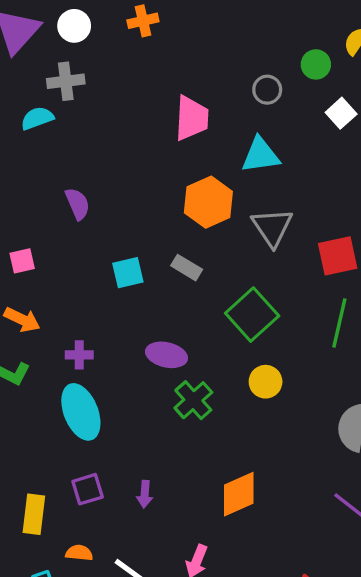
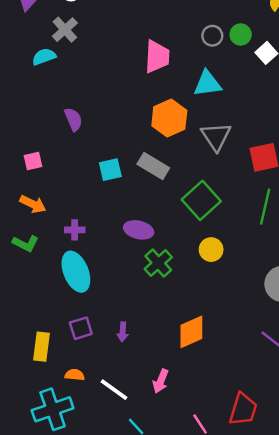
green circle: (316, 64) -> (241, 34), moved
gray cross: (66, 81) -> (65, 30), turned -35
gray rectangle: (187, 268) -> (153, 166), size x1.4

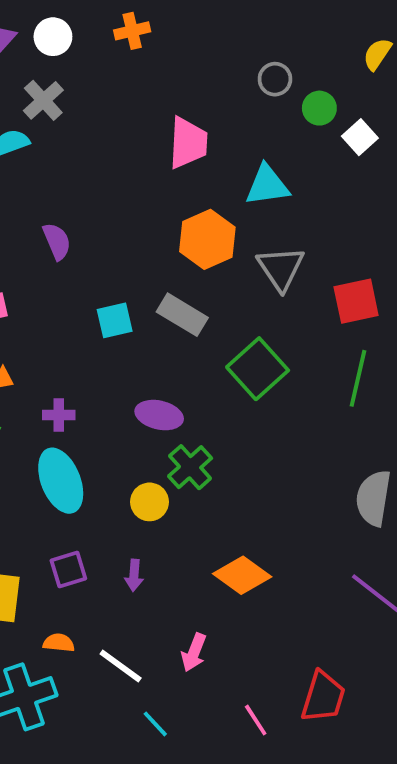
gray circle: (212, 36) -> (275, 79), moved
yellow circle: (211, 250) -> (149, 502), moved
orange diamond: (191, 332) -> (242, 575), turned 60

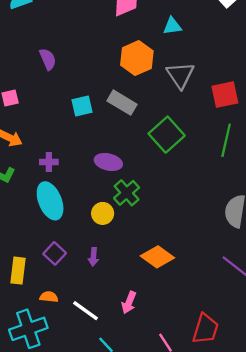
cyan triangle: (267, 185) -> (172, 26), size x0.7
purple square: (68, 569) -> (55, 253), turned -30

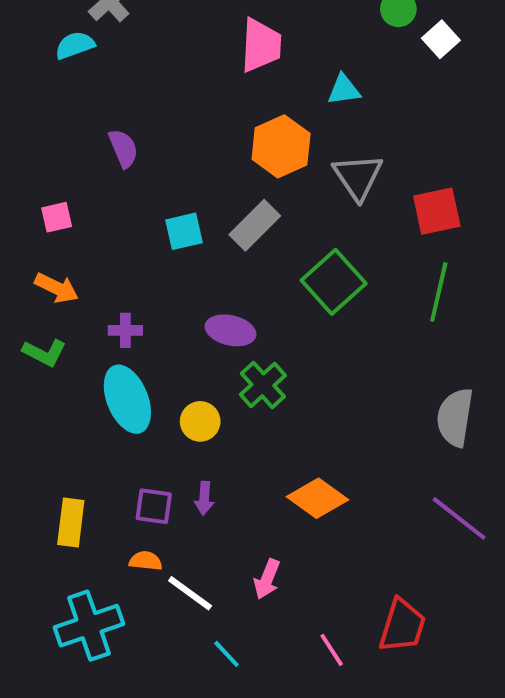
gray rectangle: (122, 103) -> (255, 225), turned -76
yellow circle: (103, 213) -> (200, 421), moved
purple square: (55, 253) -> (154, 506), moved, turned -35
orange semicircle: (49, 297) -> (146, 561), moved

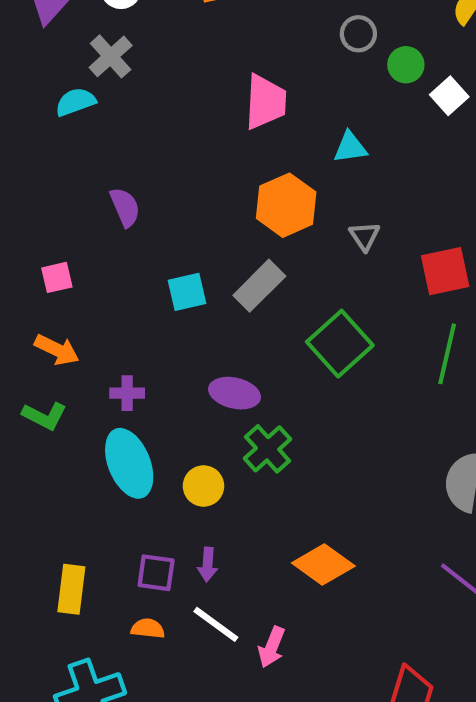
gray triangle: (358, 177) -> (365, 236), size x0.6
white line: (190, 593) -> (216, 624), moved

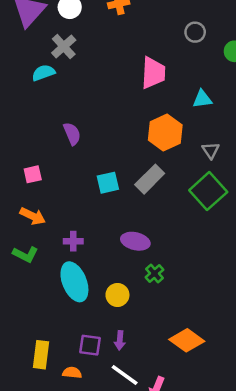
gray circle: (358, 34) -> (195, 32), moved
green square: (340, 344) -> (208, 191), moved
green cross: (268, 449) -> (154, 273), size x0.7
orange semicircle: (148, 629) -> (72, 373), moved

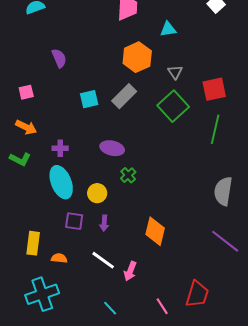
purple arrow: (120, 340) -> (104, 223), moved
orange diamond: (187, 340) -> (155, 231), turned 68
purple square: (90, 345) -> (74, 221), moved

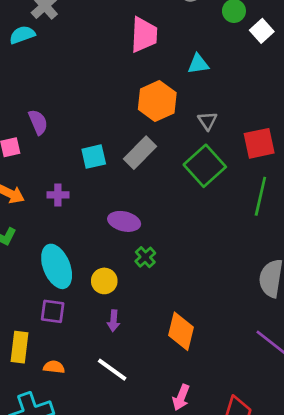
purple semicircle: (59, 58) -> (38, 122), moved
purple cross: (60, 148) -> (58, 195), moved
purple square: (74, 221) -> (53, 311), moved
pink arrow: (130, 271) -> (181, 397), moved

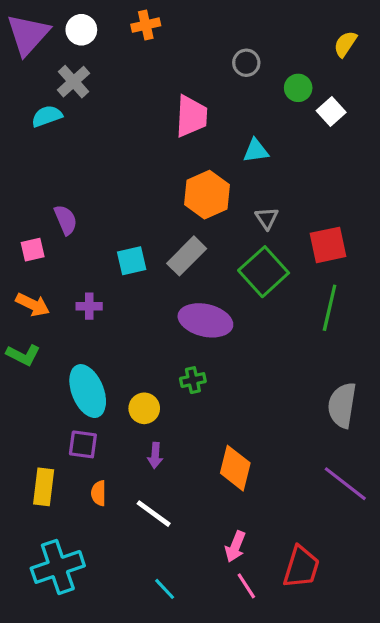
purple ellipse: (124, 221) -> (205, 320), moved, size x1.4
green cross: (145, 257) -> (193, 380), turned 30
orange semicircle: (54, 367) -> (99, 493), moved, turned -96

